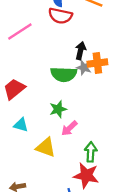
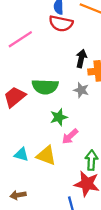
gray star: (84, 68) -> (81, 90), moved
green semicircle: (64, 74) -> (45, 87), moved
cyan triangle: (21, 125) -> (21, 154), moved

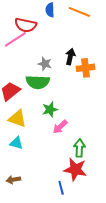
red semicircle: (61, 23) -> (26, 25), moved
gray star: (81, 90) -> (45, 64), moved
yellow triangle: (46, 156) -> (17, 119), moved

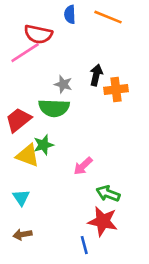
green star: (50, 109) -> (43, 145), moved
cyan triangle: (16, 143) -> (21, 198), moved, turned 40
green arrow: (79, 148) -> (108, 194), turned -72

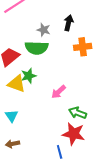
orange cross: (116, 90) -> (83, 47), moved

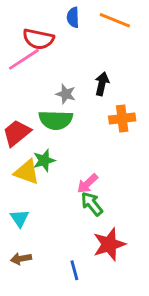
green arrow: (78, 113) -> (92, 204), moved, turned 30
red star: (74, 134) -> (109, 244), turned -30
blue line: (60, 152) -> (74, 270), moved

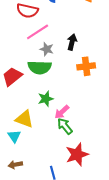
pink line: (24, 59) -> (38, 32), moved
green star: (44, 160) -> (46, 99), moved
yellow triangle: (27, 172) -> (24, 119), moved

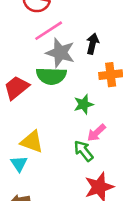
gray star: (47, 49) -> (60, 53), size x1.6
green star: (46, 99) -> (84, 104), moved
pink arrow: (62, 112) -> (96, 133), moved

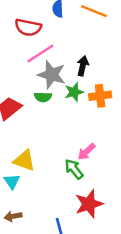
green semicircle: (51, 76) -> (43, 97), size x0.6
green star: (84, 104) -> (74, 92), moved

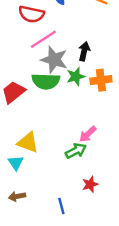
green semicircle: (43, 97) -> (46, 81), size x1.6
green arrow: (74, 169) -> (76, 151), turned 102
red star: (89, 204) -> (90, 184), size x0.6

